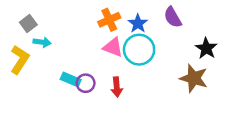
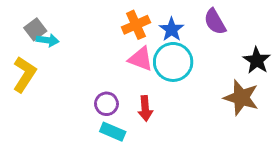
cyan arrow: (42, 42) -> (48, 40), moved
cyan rectangle: (71, 79) -> (113, 132), moved

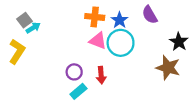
orange cross: (136, 25) -> (95, 17), turned 30
cyan arrow: (48, 40) -> (33, 28), turned -40
cyan rectangle: (113, 132) -> (78, 91), turned -63

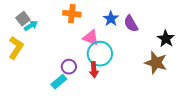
purple semicircle: (150, 15) -> (131, 24), moved
orange cross: (95, 17) -> (72, 14), moved
cyan circle: (121, 43) -> (100, 54), moved
cyan rectangle: (78, 91) -> (59, 82), moved

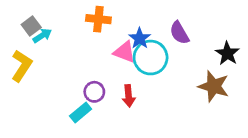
blue star: (111, 19) -> (140, 38), moved
cyan circle: (100, 54) -> (151, 58), moved

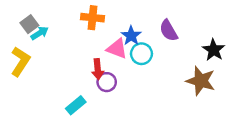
cyan circle: (151, 58) -> (141, 54), size x0.7
purple circle: (94, 92) -> (107, 82), moved
red arrow: (129, 96) -> (98, 69), moved

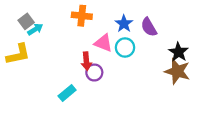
blue star: (131, 36) -> (124, 24), moved
black star: (214, 50) -> (178, 52), moved
yellow L-shape: (20, 61) -> (18, 54), turned 45

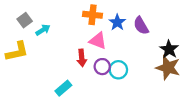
orange cross: (82, 16) -> (93, 15), moved
cyan arrow: (35, 29) -> (43, 30), moved
cyan circle: (125, 47) -> (118, 70), moved
purple circle: (94, 73) -> (102, 67), moved

